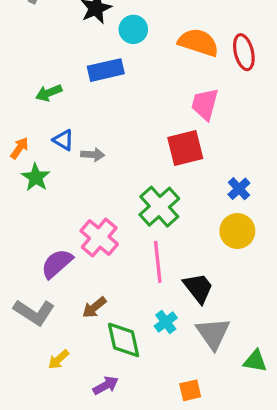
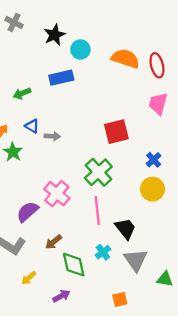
pink trapezoid: (205, 104) -> (158, 104), moved

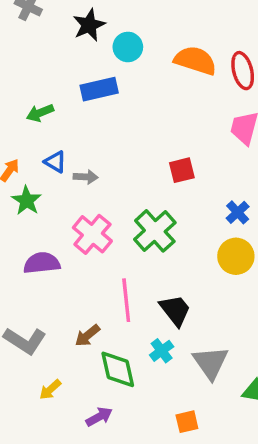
red square: (116, 132) -> (182, 170), size x0.7
pink cross: (57, 194) -> (92, 234), moved
pink line: (97, 211) -> (126, 300), moved
purple semicircle: (28, 212) -> (42, 263), moved, turned 35
black trapezoid: (125, 229) -> (175, 310), moved

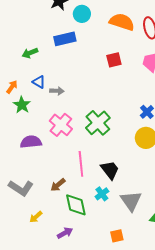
red square: (182, 170) -> (114, 60), moved

